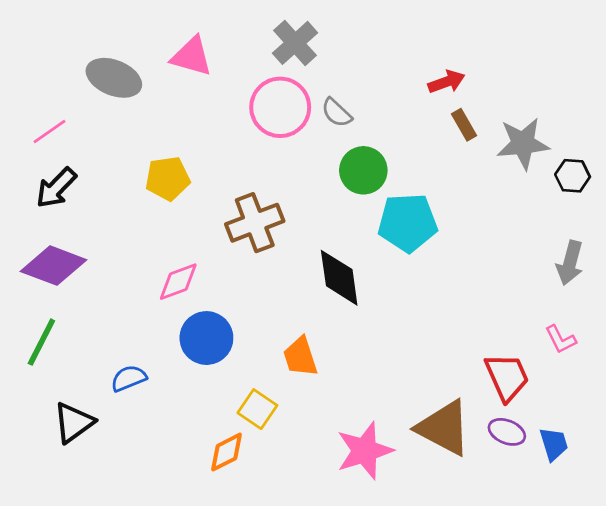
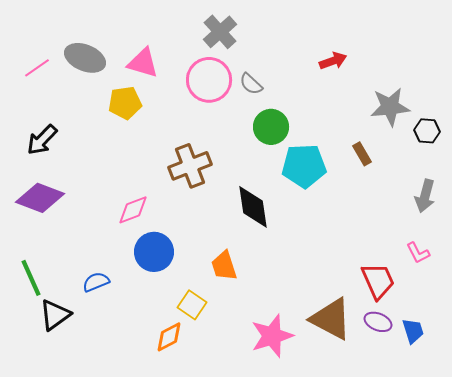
pink triangle: (192, 56) -> (143, 63), moved
brown rectangle: (464, 125) -> (362, 154), moved
pink line: (49, 131) -> (37, 68), moved
yellow pentagon: (168, 178) -> (125, 103), moved
green line: (41, 342) -> (31, 278), moved, turned -51

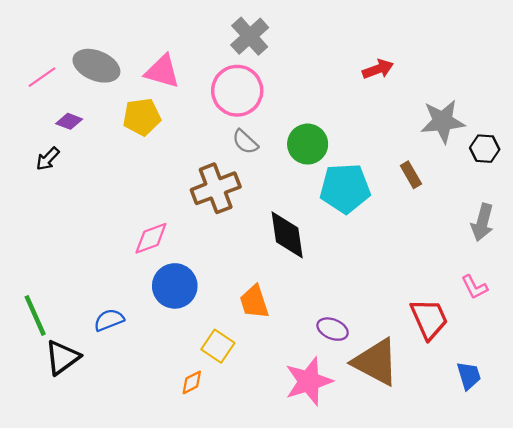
gray semicircle: (251, 84) -> (245, 142), moved
black arrow: (42, 140) -> (48, 159), size x0.7
purple diamond: (40, 198) -> (69, 121), moved, size x0.5
purple ellipse: (378, 322) -> (333, 329), moved
orange diamond: (169, 337) -> (192, 382), size x0.7

